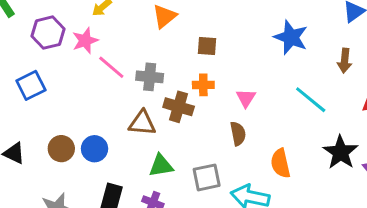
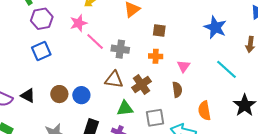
purple hexagon: (48, 33) -> (42, 19), moved
brown cross: (179, 107) -> (142, 85), moved, turned 36

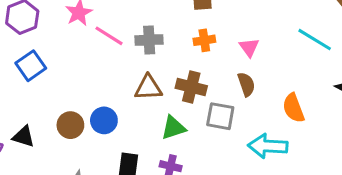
brown cross: (142, 85) -> (191, 87), turned -30
gray square: (155, 118) -> (220, 116), moved, turned 30

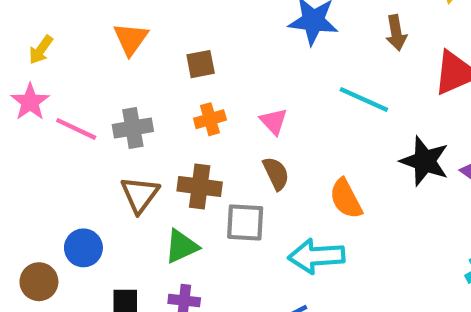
brown triangle: (148, 88) -> (140, 195), turned -44
brown circle: (70, 125) -> (39, 282), moved

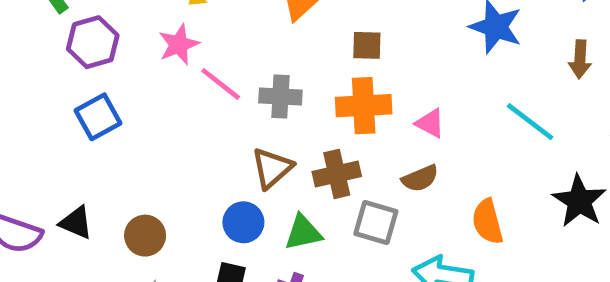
orange cross: (210, 119) -> (364, 106), size x1.6
pink triangle: (274, 121) -> (430, 123), turned -32
brown semicircle: (276, 173) -> (420, 178), turned 80
brown cross: (200, 187) -> (337, 174), turned -33
blue circle: (83, 248) -> (243, 222), moved

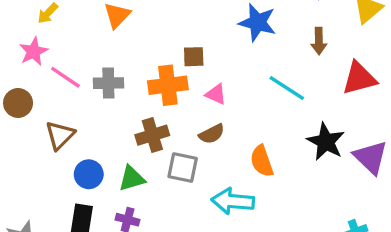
brown square: (367, 45) -> (194, 57), moved
brown triangle: (272, 168) -> (60, 135), moved
brown circle: (145, 236) -> (18, 103), moved

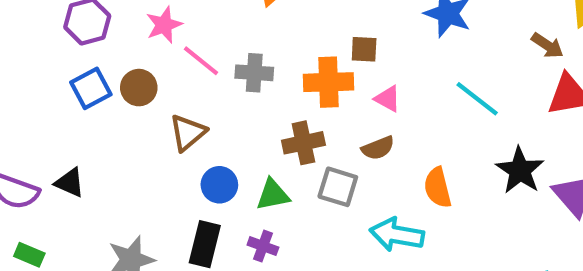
brown arrow: (319, 41) -> (547, 45), moved, turned -60

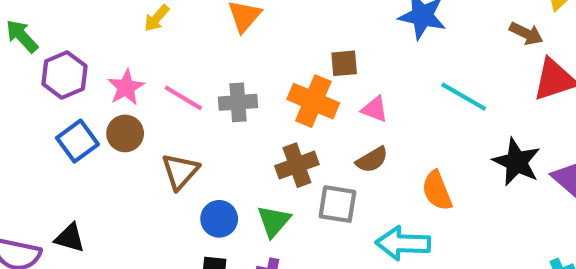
pink star: (164, 25) -> (126, 87), moved
orange cross: (329, 82) -> (313, 101), turned 33
green triangle: (273, 195) -> (274, 221), turned -30

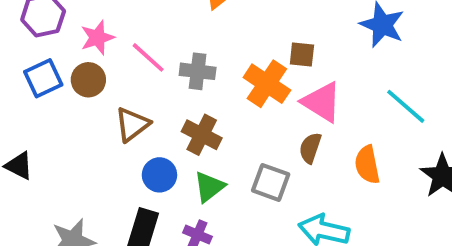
pink triangle: (375, 109) -> (322, 102), size x1.6
brown semicircle: (372, 160) -> (310, 148), turned 128
brown cross: (297, 165) -> (202, 135), moved, turned 36
orange semicircle: (437, 191) -> (367, 165), moved

